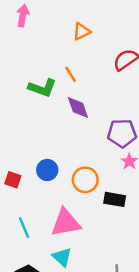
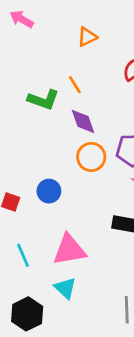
pink arrow: (23, 16) -> (22, 19), turned -70
orange circle: (85, 180) -> (91, 157), moved

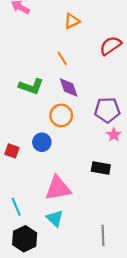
green L-shape: (43, 100) -> (31, 86), moved
orange circle: (91, 157) -> (61, 115), moved
cyan line: (23, 255) -> (16, 207), moved

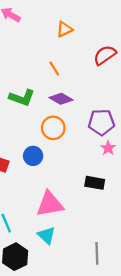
purple diamond: (69, 88) -> (61, 99), turned -40

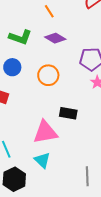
orange circle: (53, 128) -> (48, 75), moved
blue circle: (33, 156) -> (12, 67), moved
black rectangle: (95, 183) -> (68, 113), moved

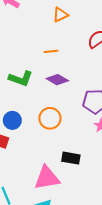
orange line: (49, 11) -> (51, 51), turned -64
blue circle: (12, 67) -> (12, 120), moved

